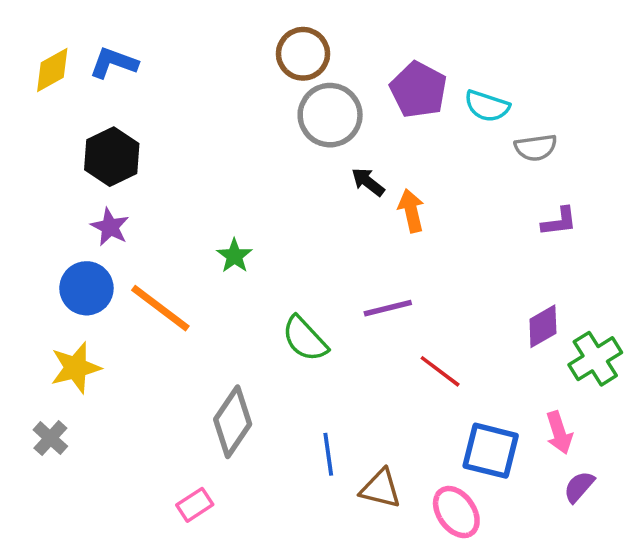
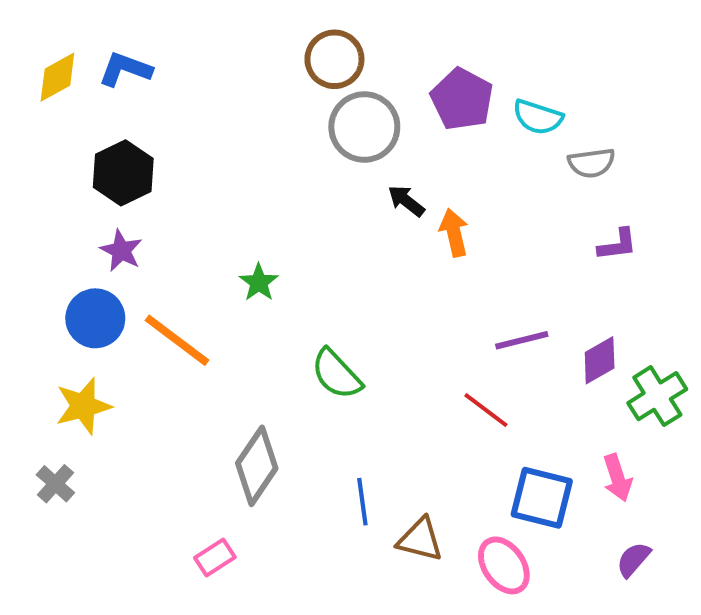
purple line: (388, 308) -> (522, 340), moved
purple semicircle: (579, 487) -> (633, 559), moved

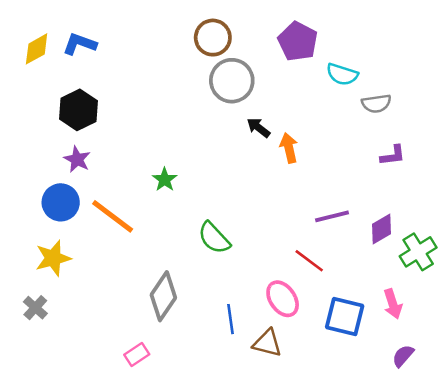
purple pentagon: (462, 99) -> (298, 41), moved
pink ellipse: (504, 565) -> (283, 299), moved

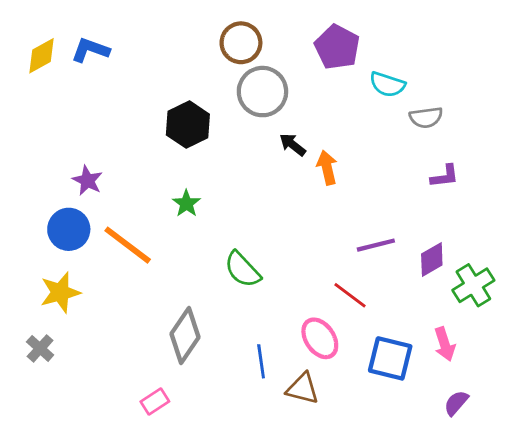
black hexagon: (78, 110) -> (188, 125), moved

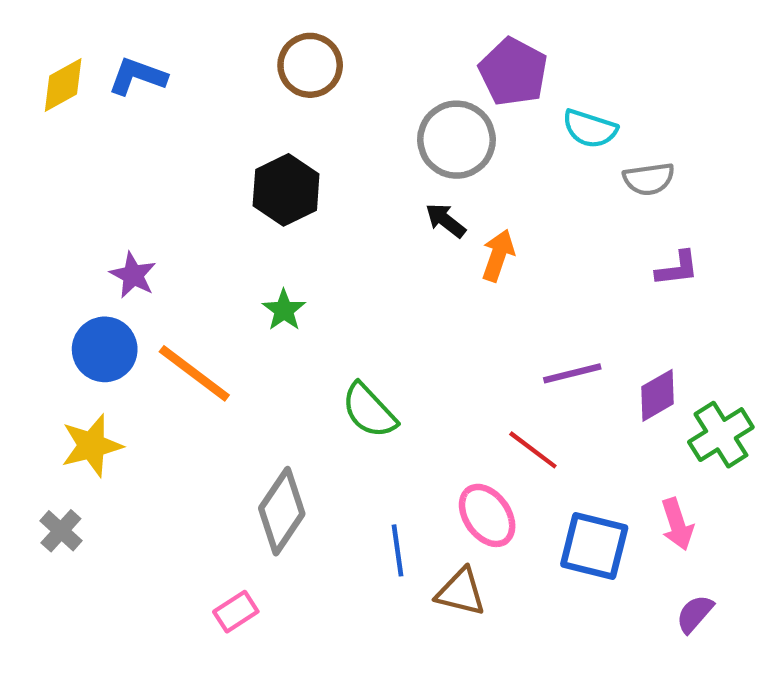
brown circle: (241, 43) -> (310, 65), moved
gray circle: (262, 92) -> (457, 140), moved
orange arrow: (327, 168) -> (498, 255), turned 32

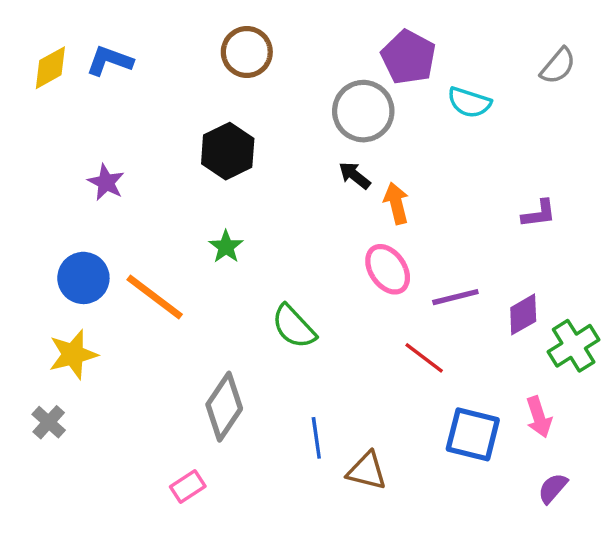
gray semicircle: (649, 179) -> (558, 66), moved, turned -42
orange arrow: (498, 255) -> (396, 203), turned -33
purple star: (133, 275) -> (106, 182), moved
pink ellipse: (487, 515) -> (388, 269), moved

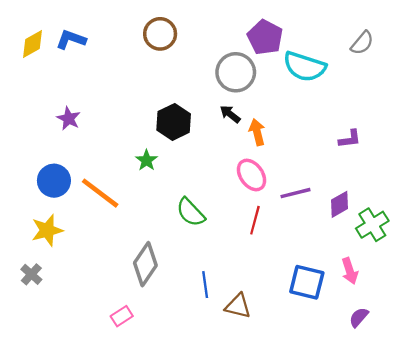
cyan semicircle: (469, 102) -> (305, 67), size x1.5
black hexagon: (228, 151) -> (174, 122), moved
red line: (424, 358) -> (255, 220), moved, turned 68

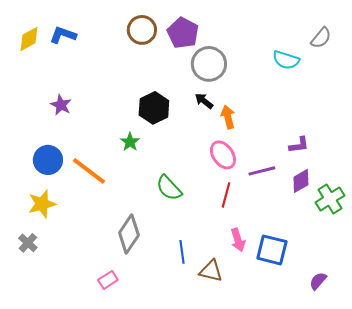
purple pentagon: (265, 37) -> (183, 33), moved
cyan semicircle: (305, 67) -> (286, 60), moved, size x0.7
purple L-shape: (350, 139) -> (299, 145), moved
pink arrow: (350, 271) -> (238, 240), moved

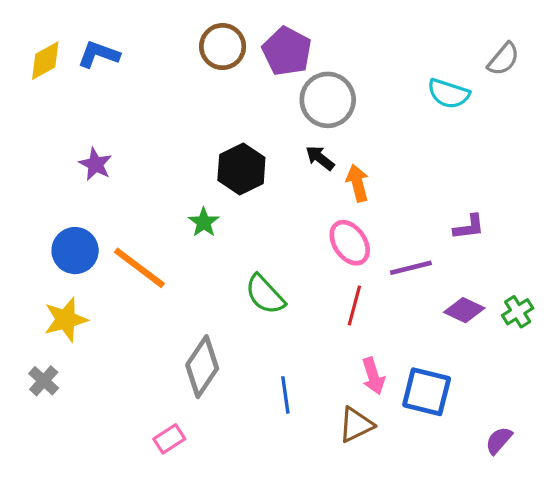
purple diamond: (301, 181) -> (464, 310), moved, turned 55
green cross: (330, 199) -> (518, 312), size x0.7
brown triangle: (211, 271) -> (356, 425), moved, turned -40

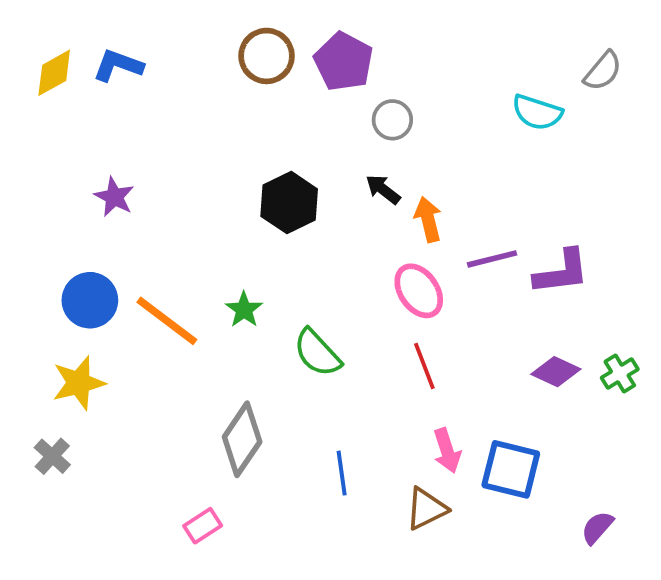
gray circle: (328, 100) -> (392, 120), size x0.6
green star: (204, 222) -> (244, 310), moved
purple L-shape: (469, 227) -> (562, 272), size x1.5
purple line: (411, 268) -> (492, 259), moved
red line: (354, 305) -> (424, 366), turned -36

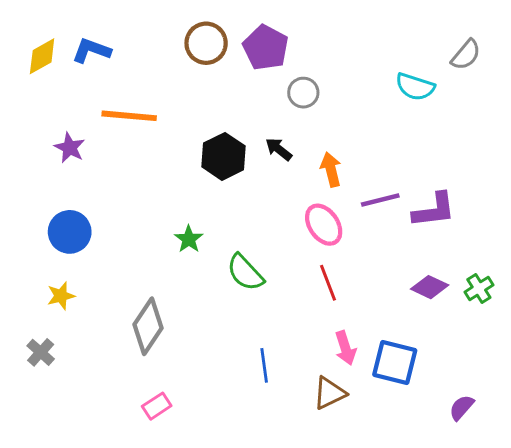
black arrow: (383, 189) -> (279, 149), moved
purple star: (114, 197) -> (70, 148), moved
orange line: (167, 321) -> (129, 116), moved, turned -32
yellow star: (79, 383) -> (61, 296), size x0.7
gray diamond: (242, 439) -> (148, 326), moved

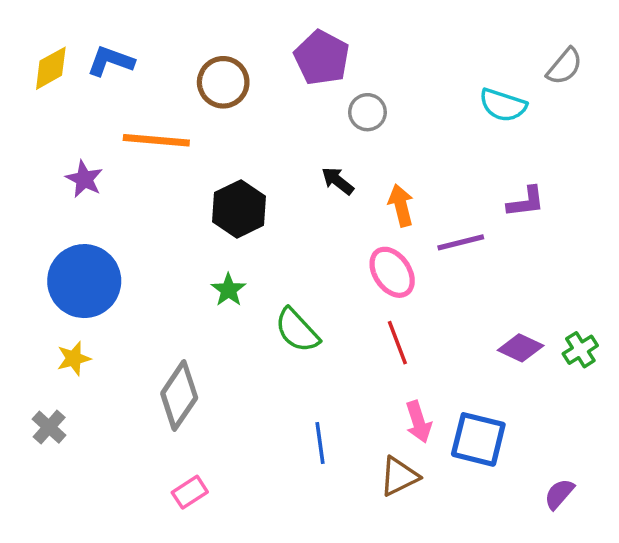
brown circle: (206, 43) -> (223, 82), moved
black hexagon: (223, 156) -> (239, 209), moved
purple L-shape: (434, 210) -> (526, 202), moved, size x0.7
blue circle: (70, 232) -> (84, 281), size x1.4

